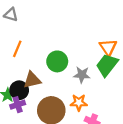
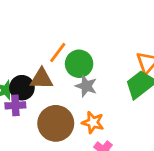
orange line: (17, 49) -> (58, 52), moved
gray star: (82, 75) -> (86, 86), moved

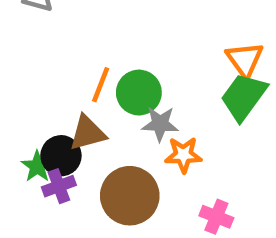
orange star: (93, 122) -> (183, 155), moved

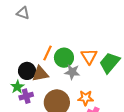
orange triangle: (245, 60) -> (89, 56), moved
orange star: (183, 155) -> (86, 98), moved
black circle: (61, 156) -> (27, 71), moved

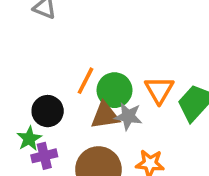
brown triangle: (40, 74) -> (105, 116), moved

